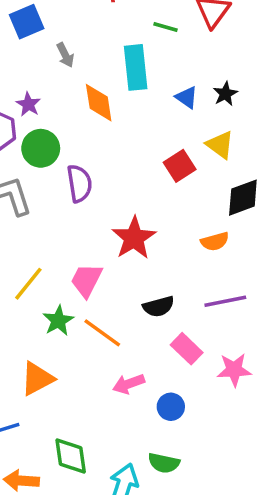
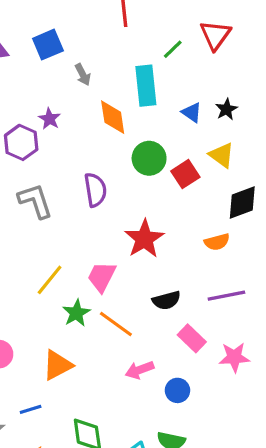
green line: (166, 27) -> (173, 49), turned -60
green circle: (41, 148) -> (149, 158), moved

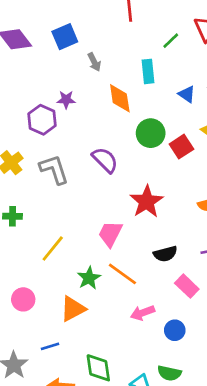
cyan rectangle: (146, 86) -> (148, 71), size x0.7
purple star: (50, 119) -> (66, 100), turned -30
purple semicircle: (95, 190) -> (105, 160), turned -36
yellow line: (50, 280) -> (53, 248), moved
green star: (76, 313) -> (89, 278), moved

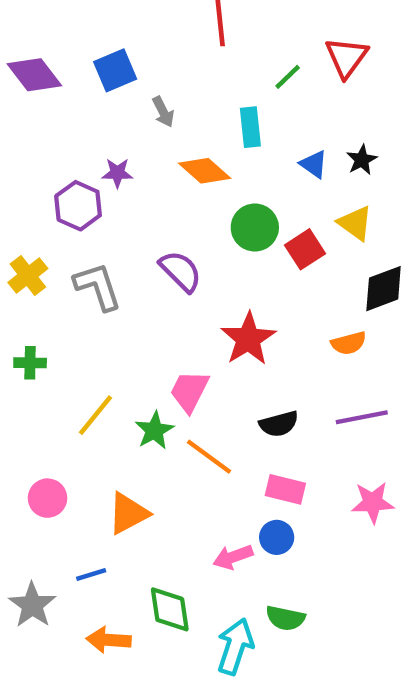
orange diamond: (120, 98) -> (205, 171), turned -40
green star: (89, 278) -> (154, 430), moved
pink rectangle: (187, 286) -> (285, 489), moved, turned -30
pink arrow: (143, 313) -> (233, 557), moved
blue circle: (175, 330) -> (277, 537), moved

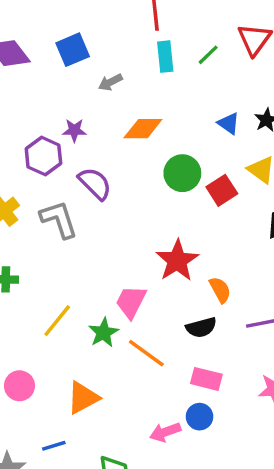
gray arrow: (163, 112) -> (110, 82), turned 90
cyan rectangle: (250, 127) -> (165, 57), moved
orange diamond: (205, 171) -> (143, 129), turned -42
purple semicircle: (181, 271) -> (95, 183), moved
orange semicircle: (349, 343) -> (220, 290), moved, turned -104

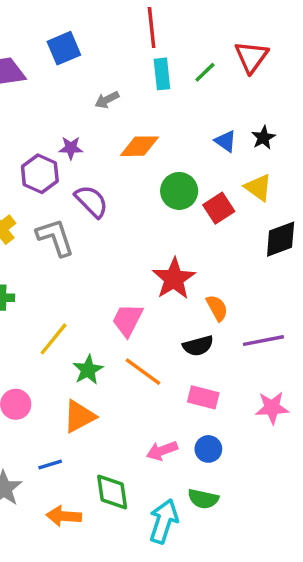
blue square: (73, 50) -> (64, 48), moved
green star: (103, 333) -> (88, 370), moved
blue circle: (200, 417) -> (208, 449), moved

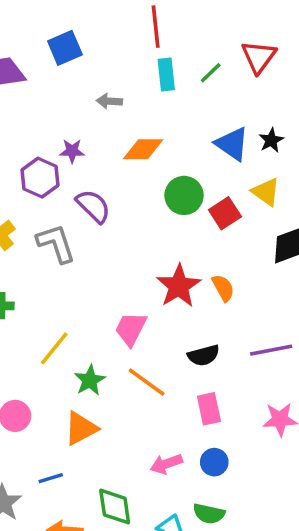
gray arrow: (107, 100) -> (109, 101), turned 30
blue triangle: (226, 141) -> (232, 144), size x1.5
orange semicircle: (217, 308) -> (223, 288), moved
pink rectangle: (203, 397) -> (209, 409), turned 64

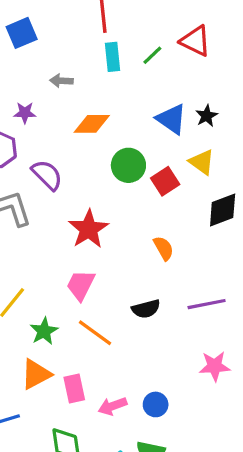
red triangle: (259, 57) -> (195, 41), turned -40
purple star: (72, 151) -> (25, 113), moved
red star: (179, 286) -> (89, 229), moved
pink rectangle: (209, 409) -> (74, 389), moved

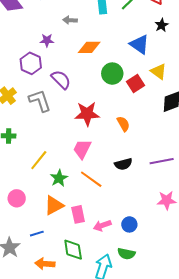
black star: (207, 116) -> (162, 25), moved
red star: (89, 229) -> (87, 114), turned 30
orange semicircle: (164, 248) -> (123, 124), moved

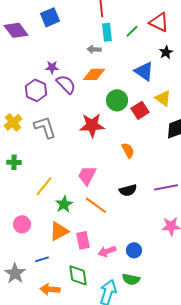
gray arrow: (70, 20) -> (94, 49), moved
purple semicircle: (61, 80) -> (66, 84), moved
red star: (87, 114) -> (92, 125), moved

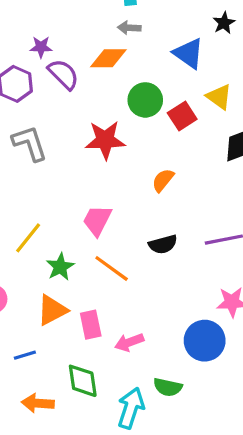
gray arrow: (94, 49) -> (129, 28), moved
orange semicircle: (128, 150) -> (163, 180), turned -112
blue circle: (134, 250) -> (205, 341), moved, size x1.6

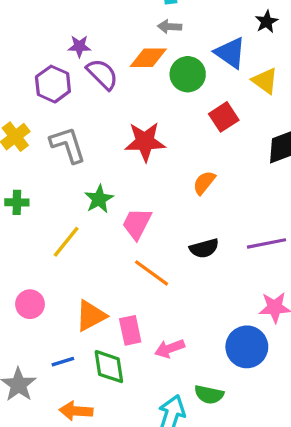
yellow triangle: (219, 97) -> (265, 81), moved
green circle: (145, 100) -> (188, 74), moved
green star: (60, 267) -> (99, 199), moved
green diamond: (83, 381) -> (109, 367), moved

